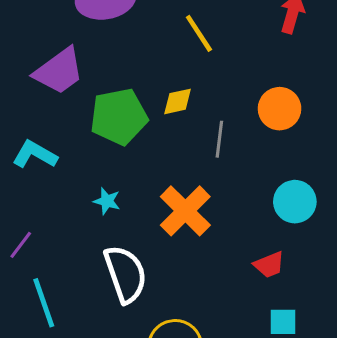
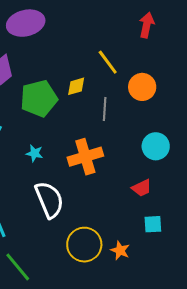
yellow line: (199, 33) -> (108, 62), moved
orange cross: (185, 211) -> (85, 157), turned 32

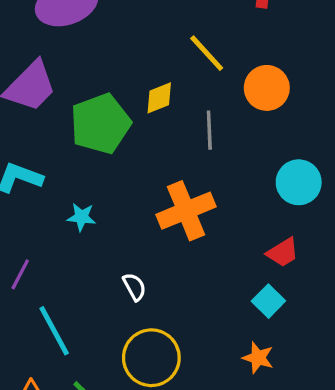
cyan star: (34, 153) -> (81, 217), moved
white semicircle: (49, 200) -> (134, 287), size x0.5
cyan square: (153, 224) -> (268, 301), moved, turned -36
yellow circle: (84, 245) -> (151, 358), moved

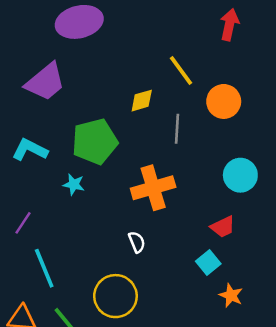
green pentagon: (101, 124) -> (95, 142), moved
white semicircle: (134, 287) -> (137, 242), moved
orange star: (258, 358) -> (231, 295), moved

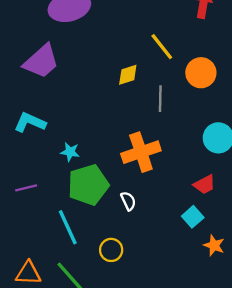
green pentagon: (95, 142) -> (88, 185), moved
purple line: (23, 223) -> (26, 188), turned 45
cyan line: (44, 268) -> (68, 227), moved
yellow circle: (115, 296) -> (111, 250), size x0.6

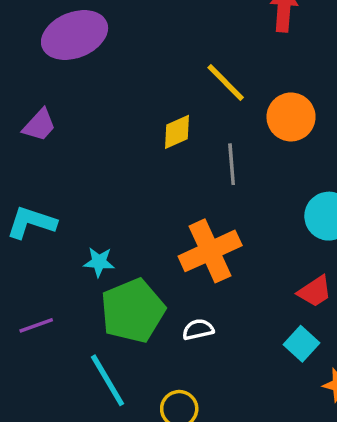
purple trapezoid: (41, 61) -> (39, 125), size x0.6
white semicircle: (128, 201) -> (198, 329), turned -72

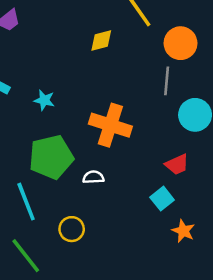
gray line: (232, 164) -> (167, 81), moved
orange cross: (210, 251) -> (110, 125), turned 33
cyan star: (99, 262) -> (44, 100), moved

